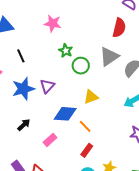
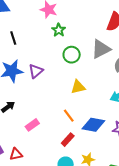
green star: (66, 51) -> (59, 30), moved
blue diamond: (65, 114) -> (93, 125), moved

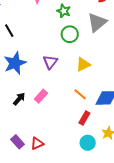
green star: (59, 30) -> (64, 11), moved
purple triangle: (36, 71) -> (50, 62), moved
pink rectangle: (32, 125) -> (41, 96), moved

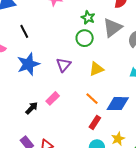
green star: (64, 11) -> (88, 18), moved
black arrow: (19, 99) -> (32, 108), moved

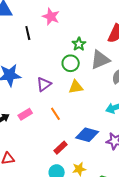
black line: (24, 31) -> (28, 33), moved
yellow triangle: (96, 69) -> (76, 87), moved
orange line: (92, 99) -> (55, 114), moved

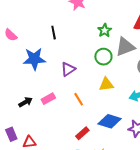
black line: (28, 33) -> (54, 33), moved
green circle: (71, 63) -> (103, 57), moved
yellow triangle: (76, 87) -> (106, 84), moved

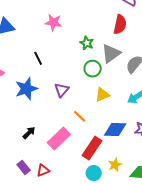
pink rectangle: (48, 99) -> (59, 139), moved, size x1.6
red rectangle: (82, 133) -> (92, 148), size x1.6

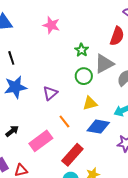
black line: (38, 58) -> (11, 58), moved
blue diamond: (115, 130) -> (98, 127), moved

